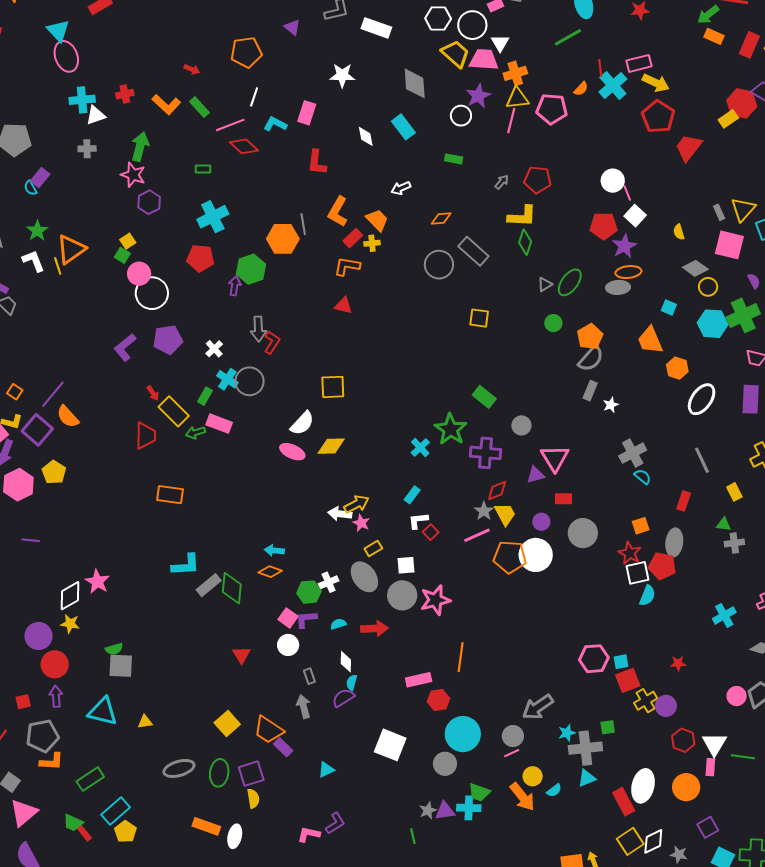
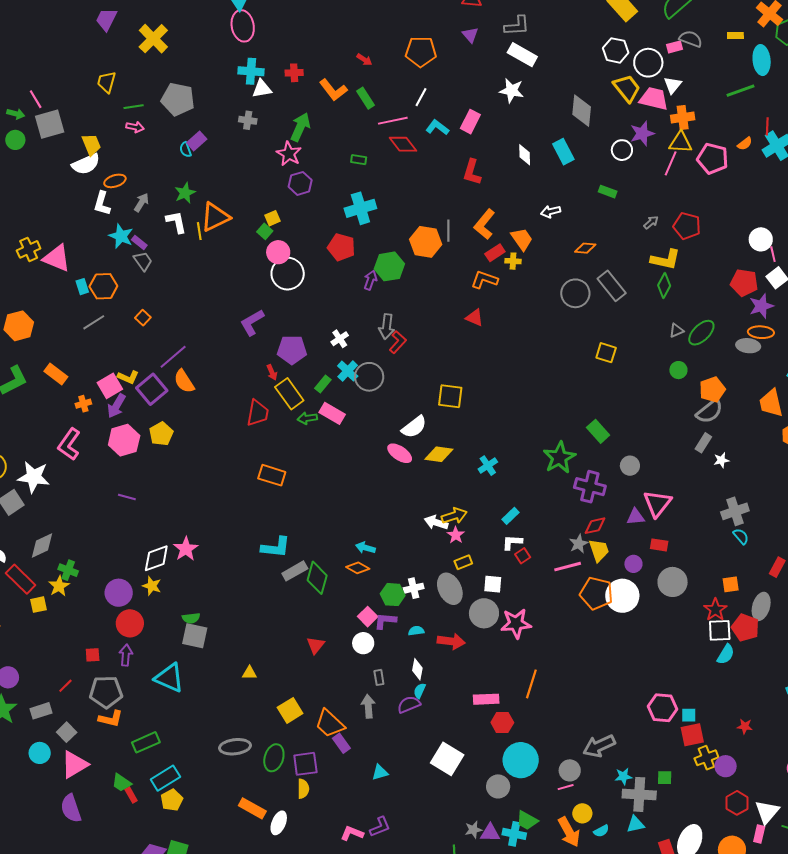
white rectangle: (376, 28) -> (522, 55), moved
purple pentagon: (168, 340) -> (292, 350), moved
orange square: (15, 392) -> (143, 318), moved
cyan cross: (420, 448) -> (488, 466), moved
yellow triangle: (145, 722) -> (250, 673), moved

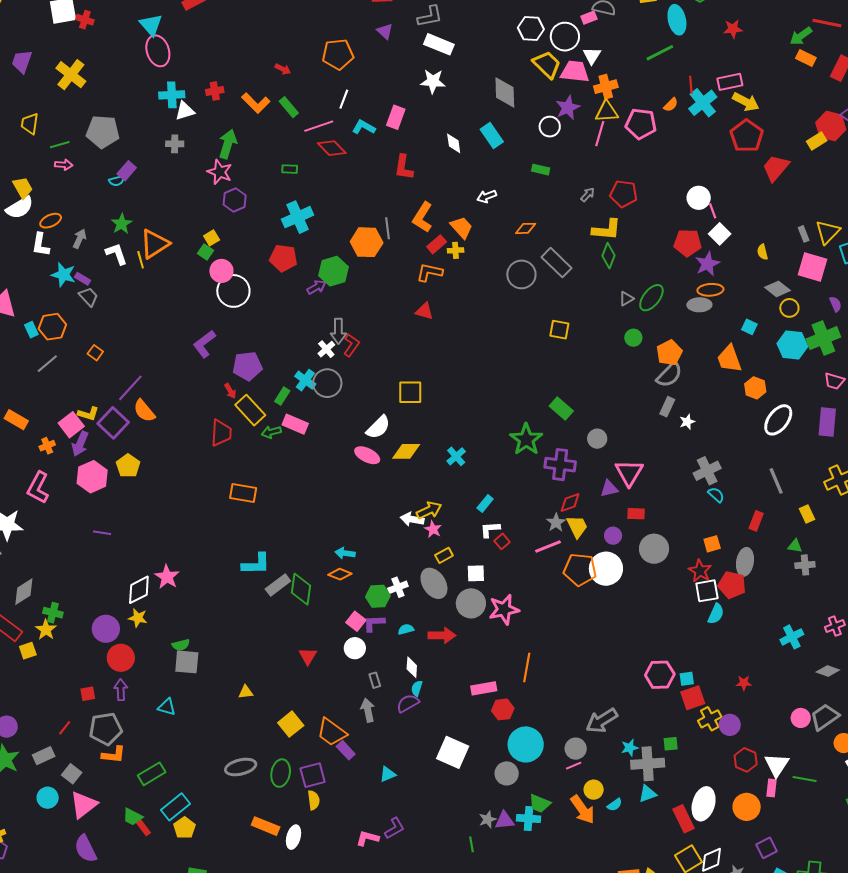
cyan semicircle: (185, 150) -> (117, 181), turned -77
purple arrow: (370, 280) -> (316, 287), turned 48
white cross: (340, 339) -> (326, 349), moved
cyan triangle: (169, 678) -> (167, 707), size x0.6

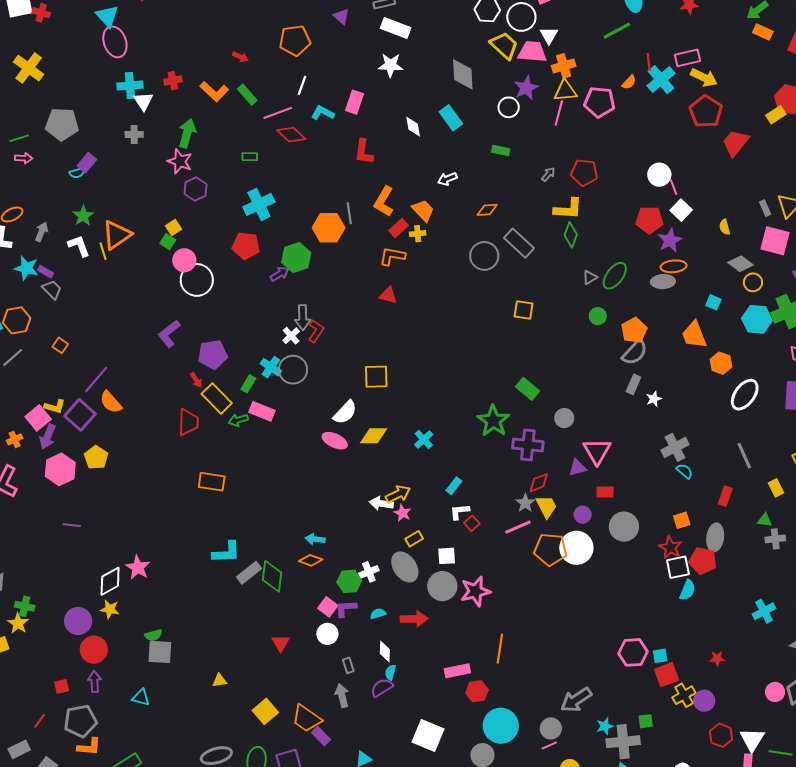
white triangle: (185, 111) -> (143, 101), turned -45

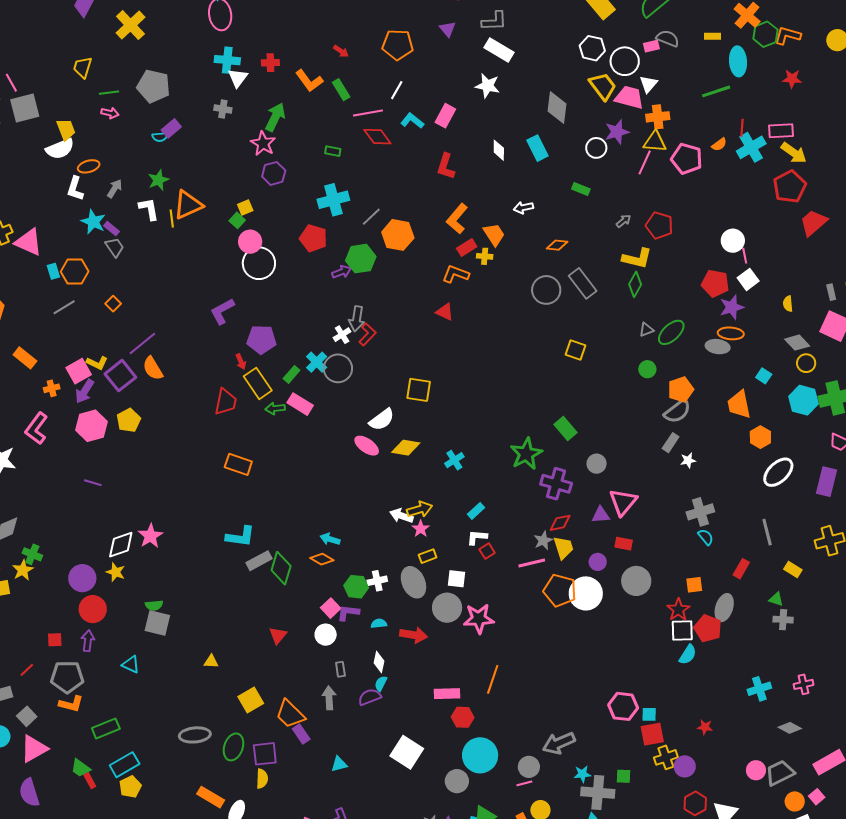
gray line: (349, 213) -> (371, 217), moved, turned 45
yellow rectangle: (776, 488) -> (793, 570), turned -42

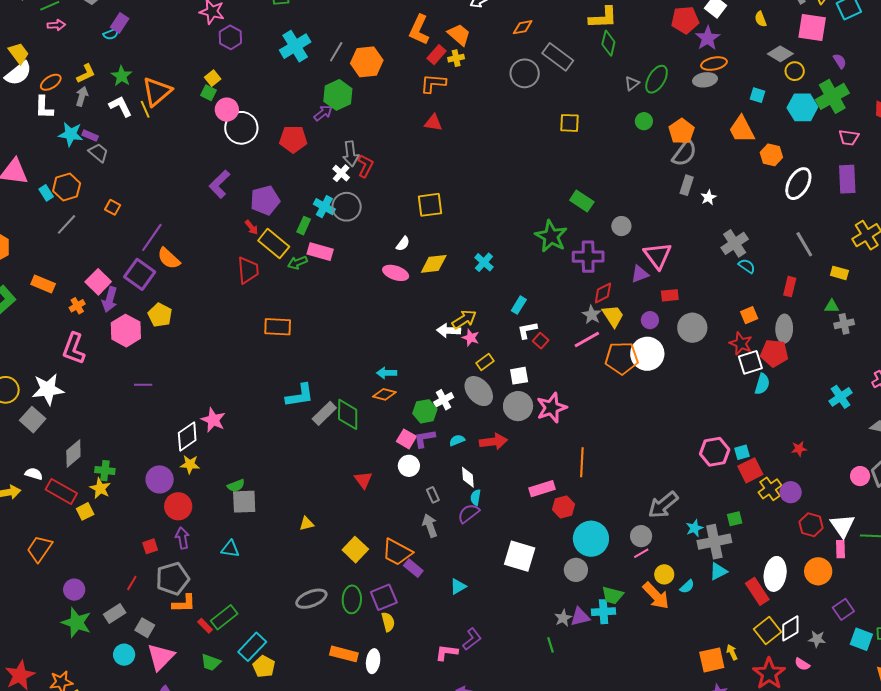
red pentagon: (313, 238) -> (293, 139), moved
yellow L-shape: (97, 363) -> (86, 74), moved, turned -35
white semicircle: (382, 420) -> (403, 244), size x0.6
red rectangle: (90, 781) -> (205, 626), moved

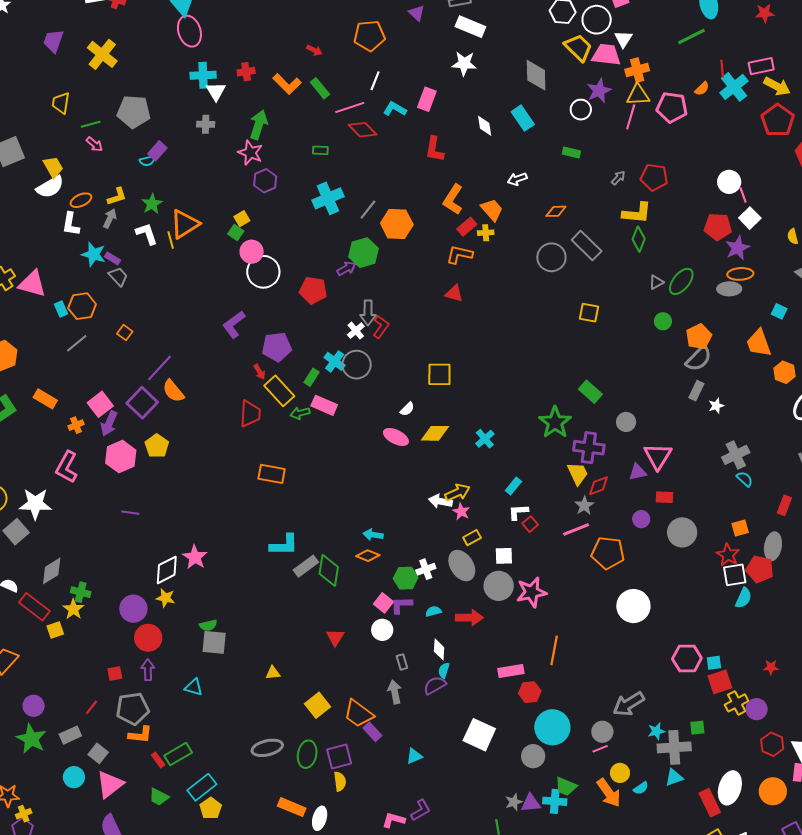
pink arrow: (56, 25) -> (94, 144), turned 36
yellow trapezoid: (613, 316) -> (578, 474), moved
white circle: (647, 354) -> (633, 606), moved

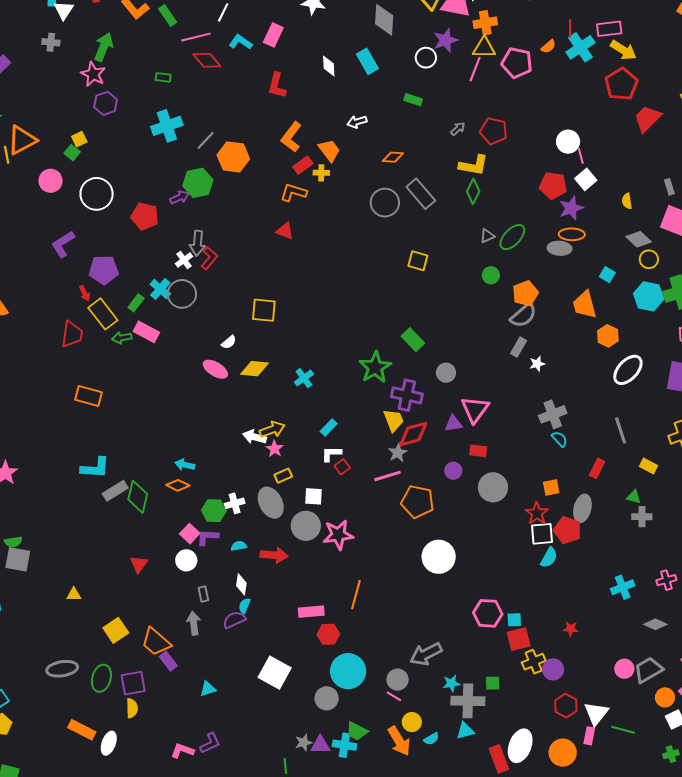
pink circle: (252, 252) -> (50, 181), moved
red diamond: (598, 486) -> (413, 434), size x1.4
pink line: (600, 749) -> (394, 696), turned 49

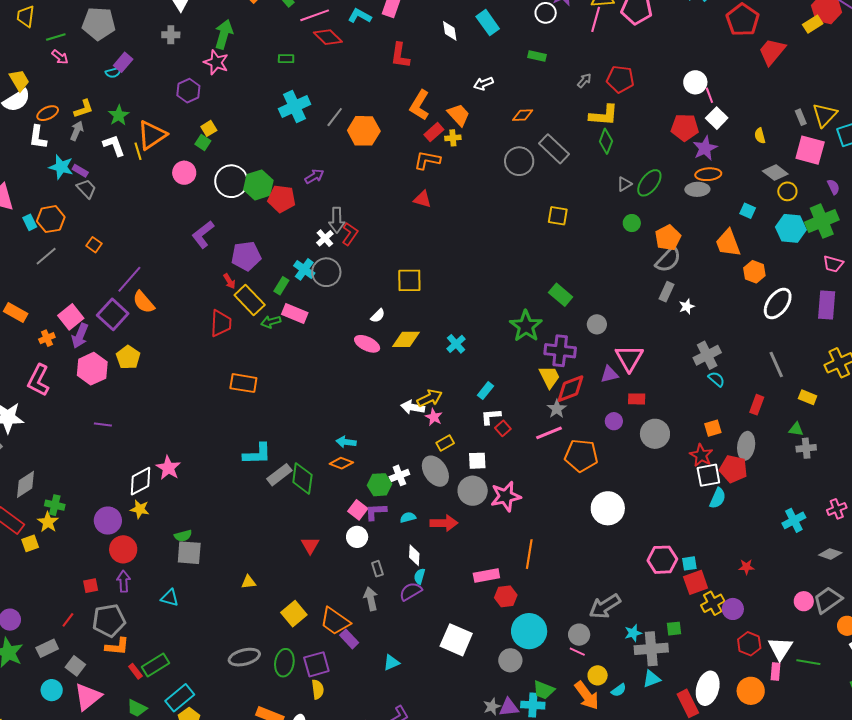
purple hexagon: (106, 103) -> (188, 91), moved
green hexagon: (198, 183) -> (258, 185), moved

